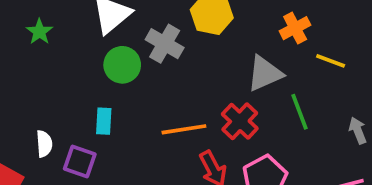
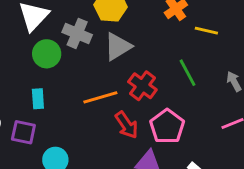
gray triangle: (265, 73) -> (118, 47), moved

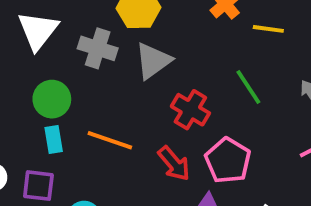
green circle: (47, 54) -> (52, 99), moved
orange line: (100, 97) -> (110, 140), moved, turned 40

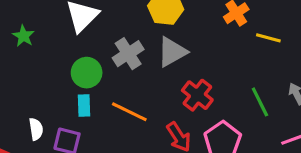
gray cross: (98, 48) -> (128, 54), moved, turned 32
green line: (248, 87) -> (260, 102), moved

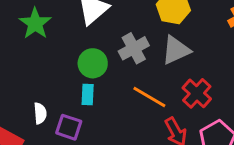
green star: (23, 36) -> (35, 23), size x1.5
orange line: (129, 112) -> (149, 97), moved

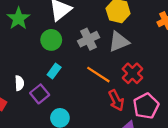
green circle: (93, 63) -> (51, 40), moved
cyan rectangle: (88, 95) -> (54, 71), turned 32
purple square: (69, 127) -> (40, 94), turned 30

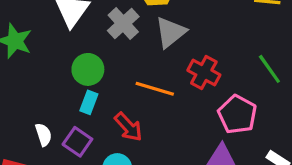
gray cross: (89, 39) -> (123, 24), moved
green circle: (51, 40) -> (88, 69), moved
red arrow: (116, 100) -> (128, 127), moved

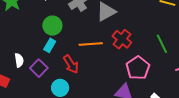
orange line: (155, 89) -> (91, 44), turned -30

